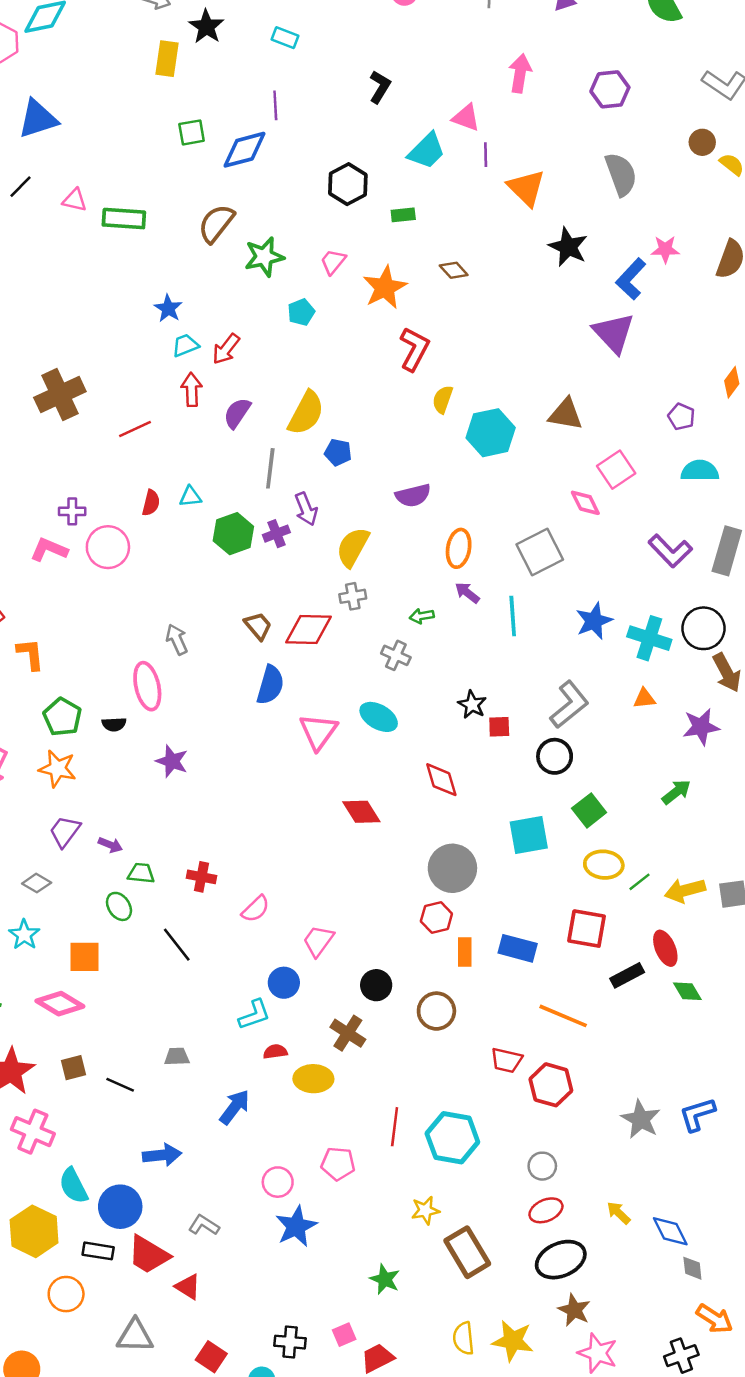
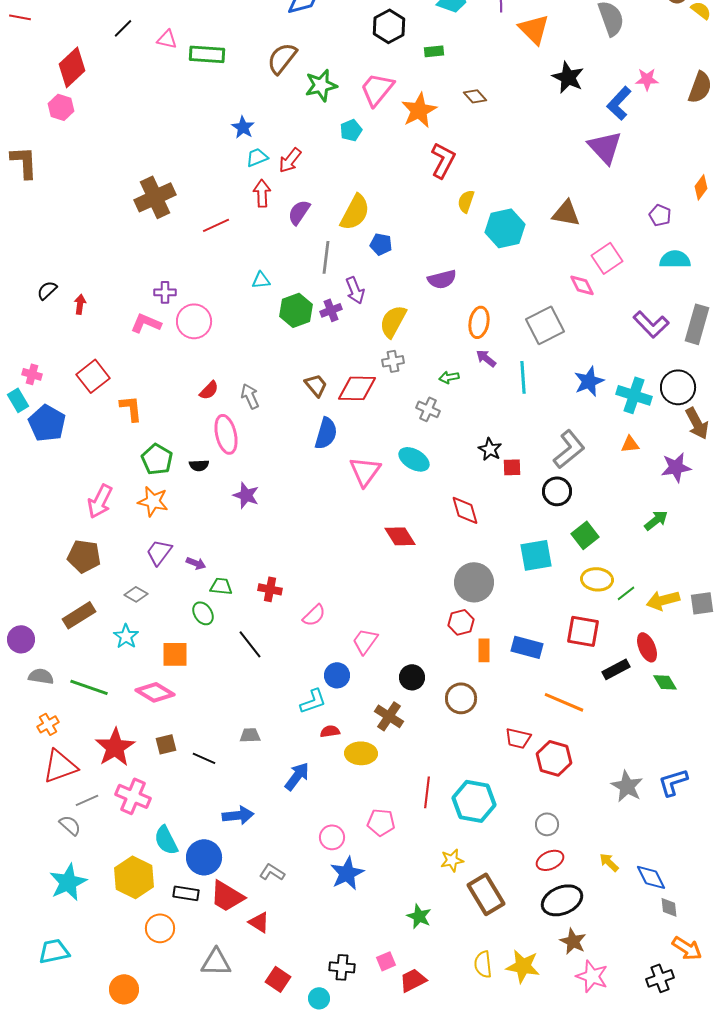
pink trapezoid: (333, 262) -> (377, 89), size x1.6
red semicircle: (151, 503) -> (209, 390), moved, turned 30

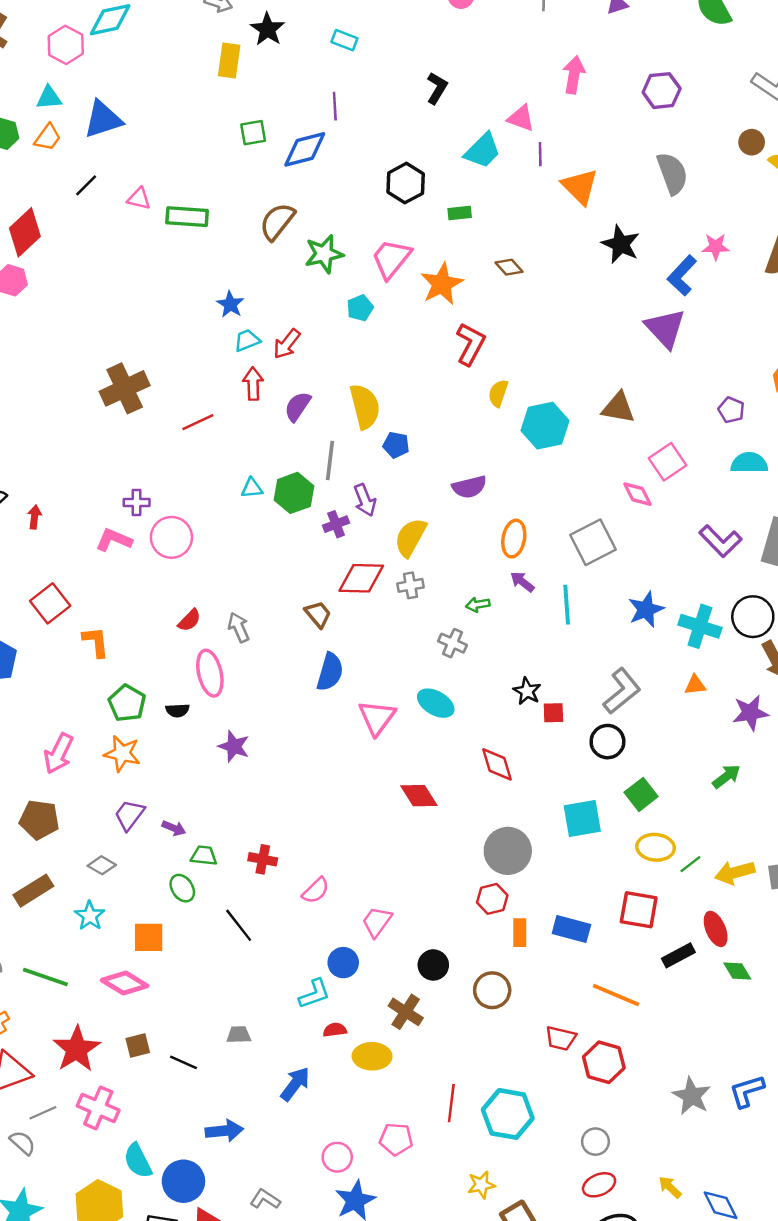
yellow semicircle: (355, 212) -> (365, 406), turned -42
green hexagon: (296, 310) -> (294, 493), moved
red diamond: (357, 388) -> (361, 578), moved

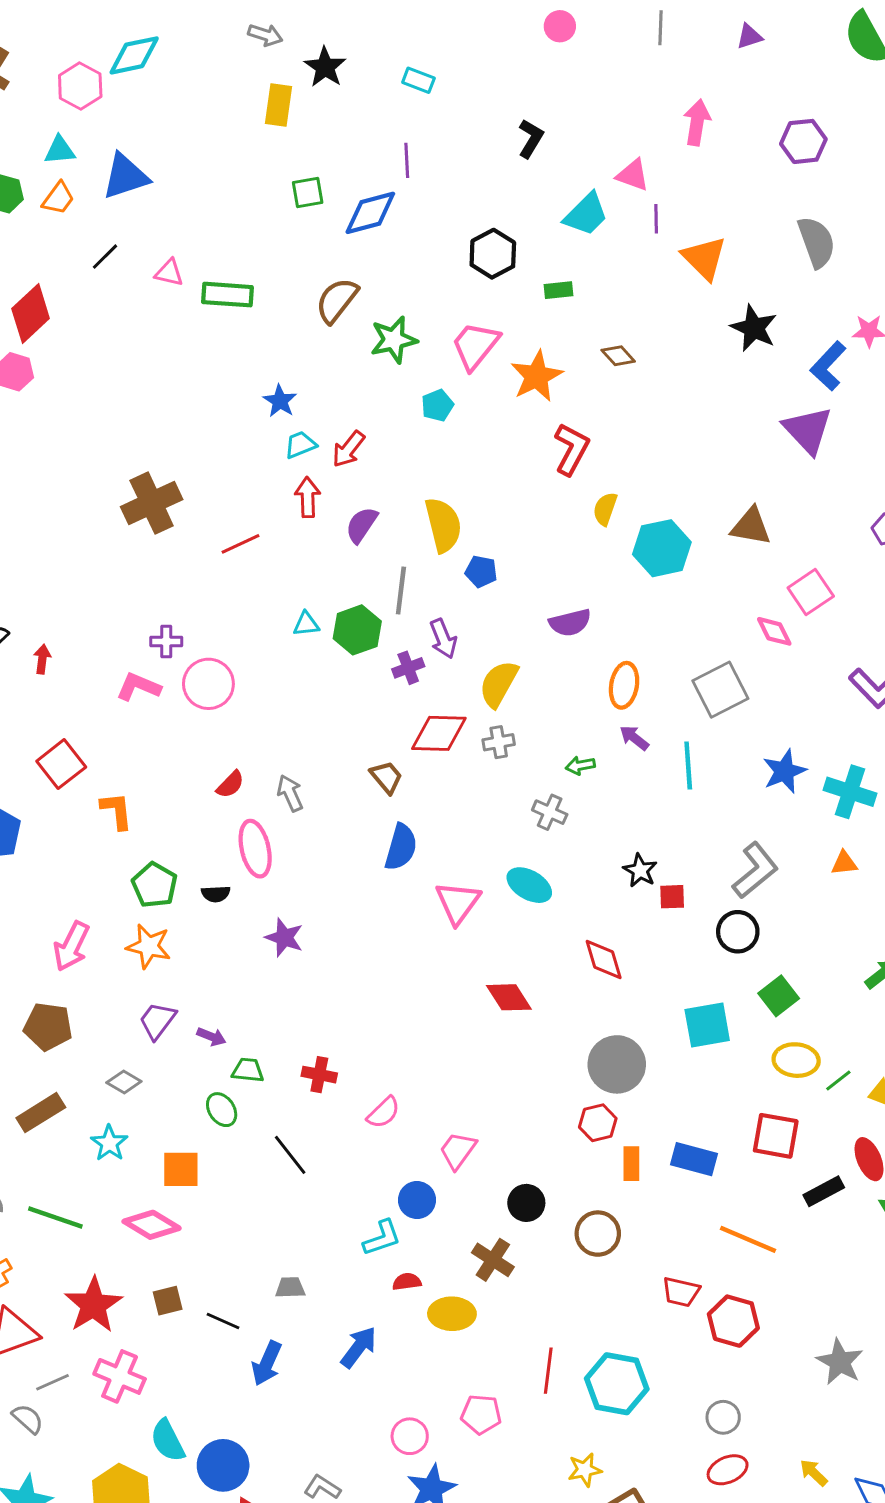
blue arrow: (224, 1131) -> (267, 1363), moved, turned 120

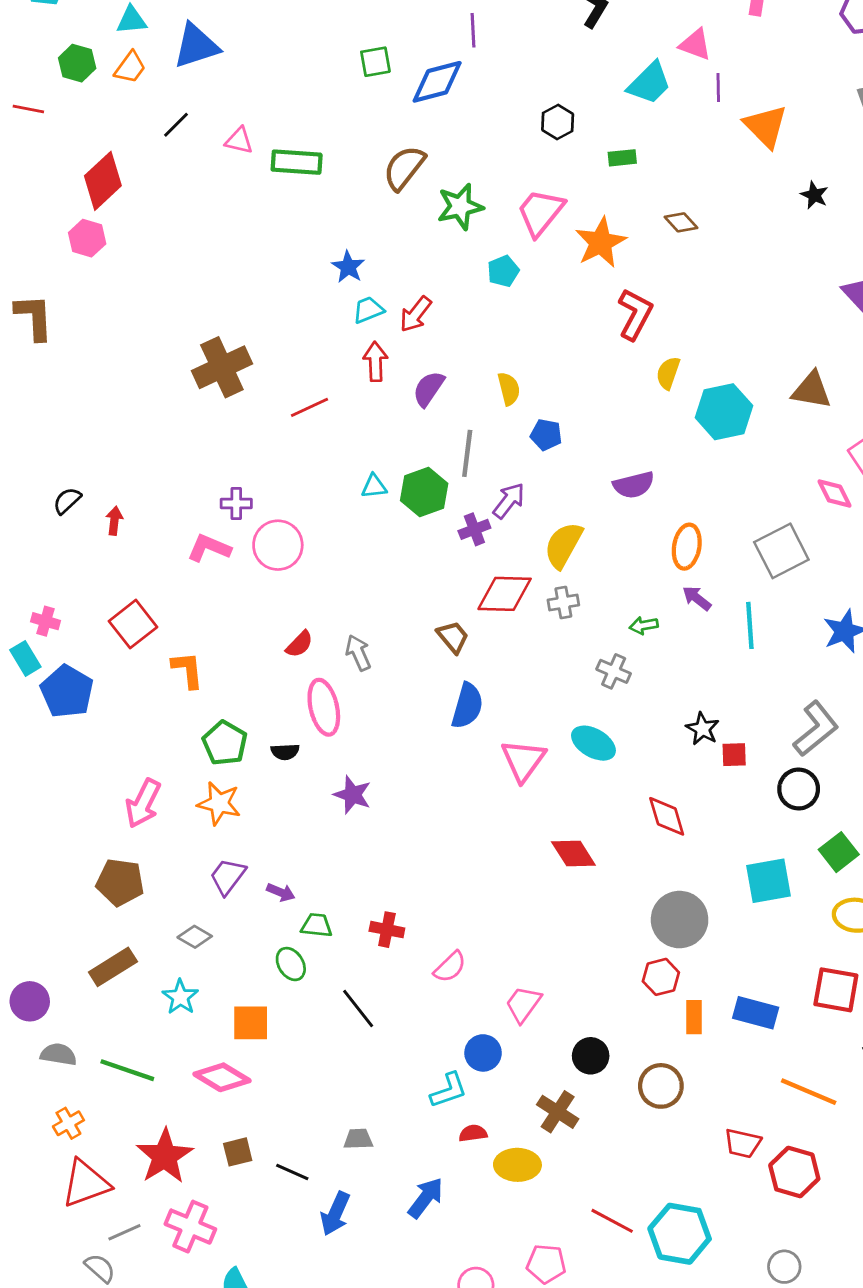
black hexagon: (493, 254) -> (558, 122), size x0.7
black star: (754, 328) -> (814, 195), size x0.6
yellow semicircle: (443, 525) -> (509, 389), size x0.6
purple arrow: (443, 639) -> (509, 501), turned -120
red line: (548, 1371) -> (612, 1221), turned -69

